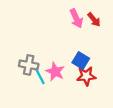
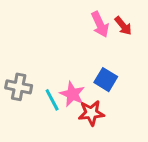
gray cross: (29, 65) -> (19, 87), moved
red star: (86, 76) -> (91, 113), moved

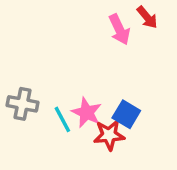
red arrow: (123, 26) -> (147, 17), moved
blue square: (106, 80) -> (126, 114), moved

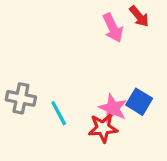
pink star: (87, 113) -> (113, 108), moved
blue square: (126, 114) -> (139, 102), moved

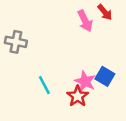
gray cross: (21, 98) -> (16, 42), moved
red star: (103, 128) -> (78, 96), turned -30

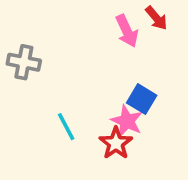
blue square: (105, 76) -> (142, 99), moved

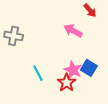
pink arrow: (127, 31) -> (73, 31), moved, turned 144
blue square: (142, 99) -> (89, 68), moved

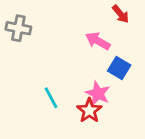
gray cross: (14, 36) -> (18, 28), moved
blue square: (89, 68) -> (119, 68), moved

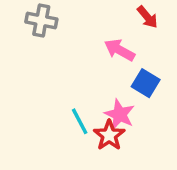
gray cross: (18, 28) -> (41, 20), moved
cyan line: (51, 98) -> (80, 121), moved

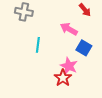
cyan line: (80, 121) -> (38, 45), moved, turned 35

